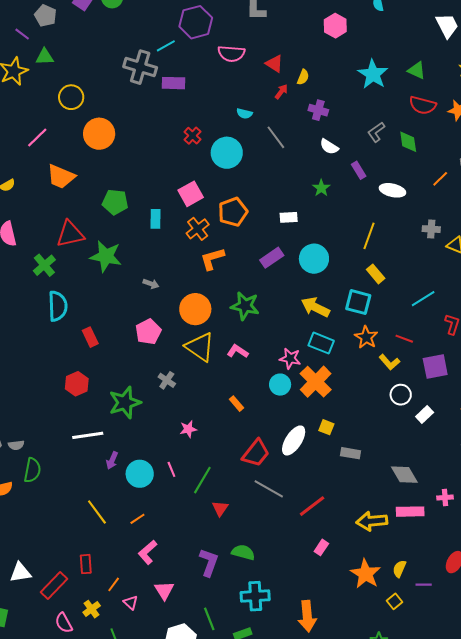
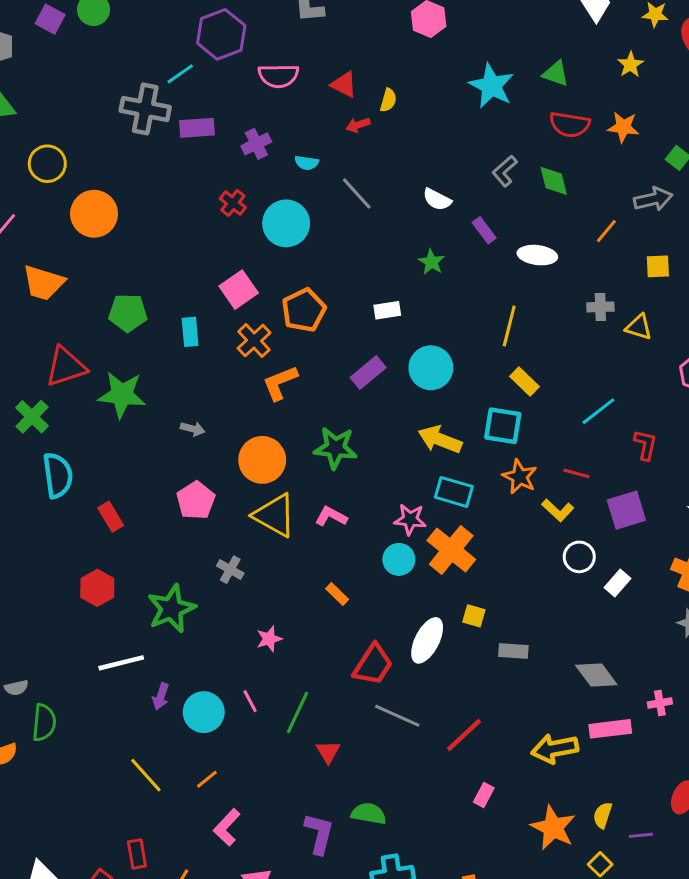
red arrow: (281, 92) -> (358, 125), turned -140
purple cross: (318, 110) -> (256, 144), moved, turned -36

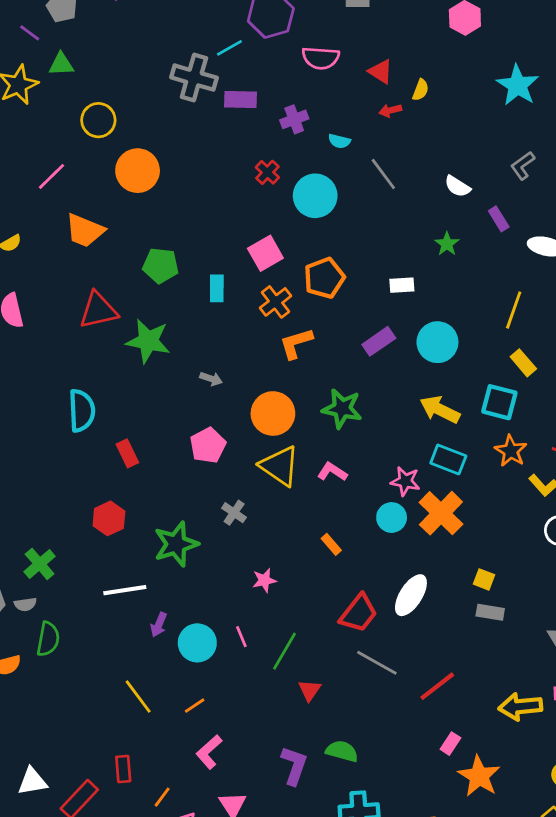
green cross: (32, 417) -> (40, 564), moved
yellow square: (474, 616) -> (484, 579), moved
orange star: (553, 828) -> (479, 776), moved

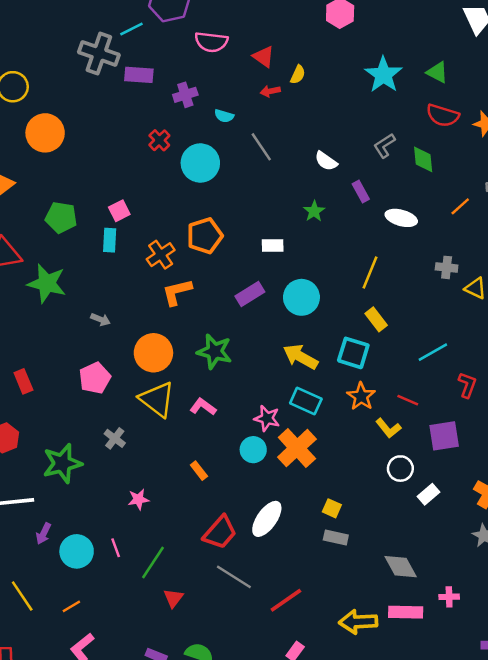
pink square: (265, 253) -> (119, 211), moved, size x0.7

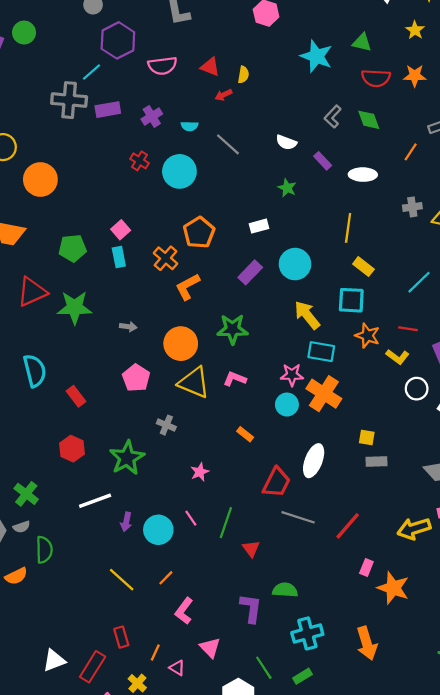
yellow arrow: (301, 357) -> (307, 315), turned 36

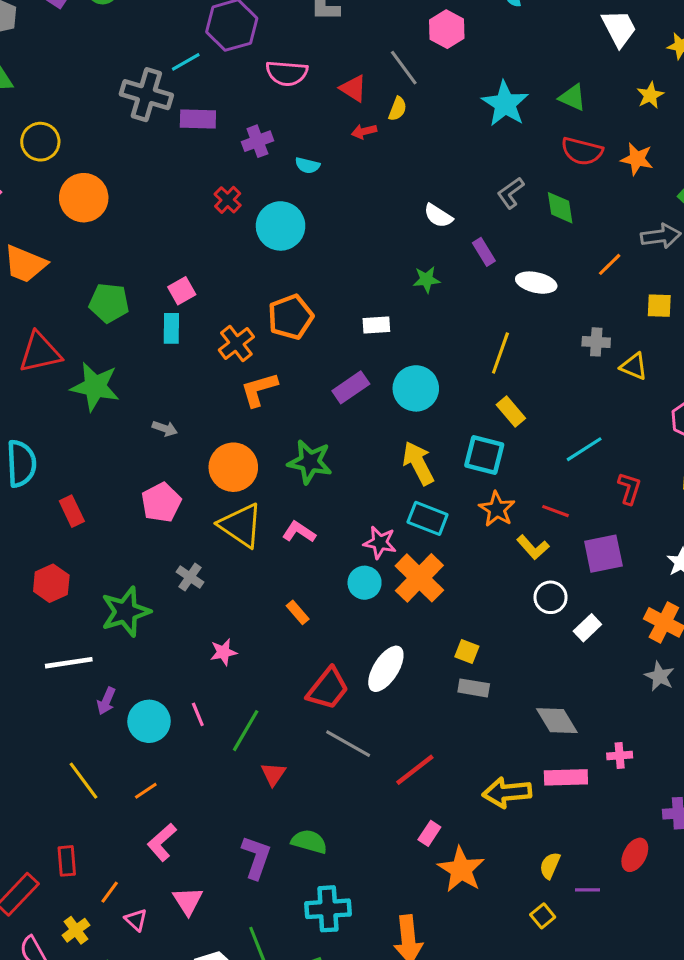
gray line: (228, 144) -> (404, 68), moved
green star: (287, 188) -> (426, 280), turned 30

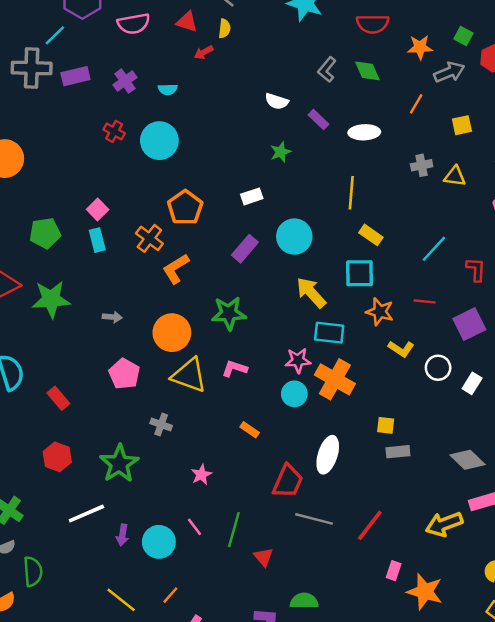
orange star: (637, 159) -> (420, 47), moved
yellow L-shape: (533, 547) -> (401, 349), moved

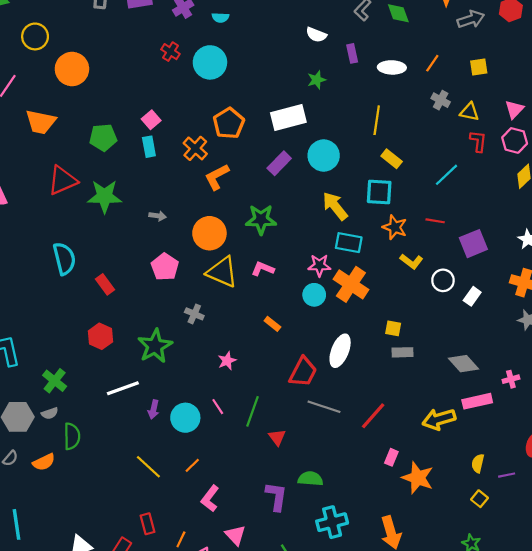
orange line: (416, 104) -> (432, 63), moved
purple rectangle: (318, 120) -> (352, 53), turned 30
gray cross: (422, 165) -> (441, 100), turned 36
white rectangle: (252, 196) -> (288, 117), size x1.8
red L-shape: (476, 269) -> (478, 141), moved

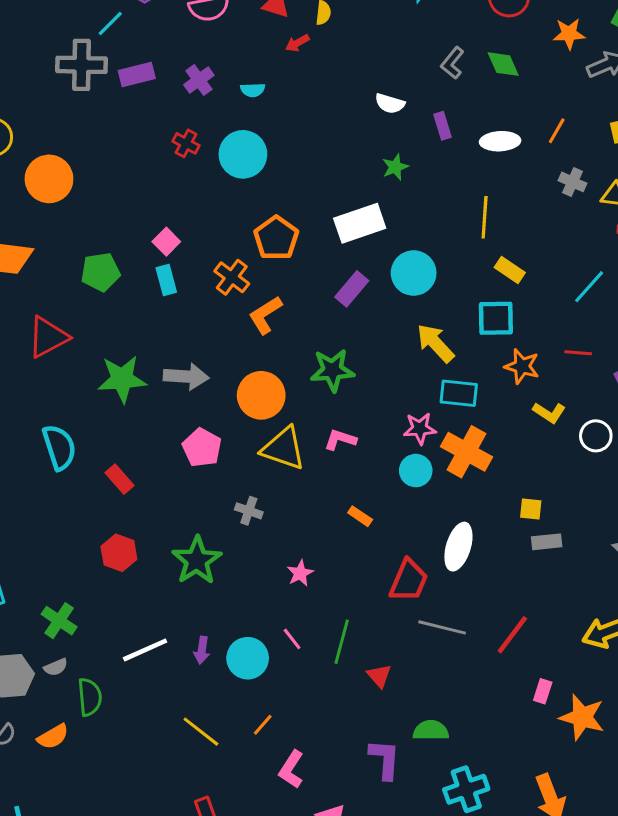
green star: (105, 196) -> (122, 379), moved
gray arrow: (158, 216) -> (186, 377), size x1.8
white line: (123, 388) -> (145, 650), moved

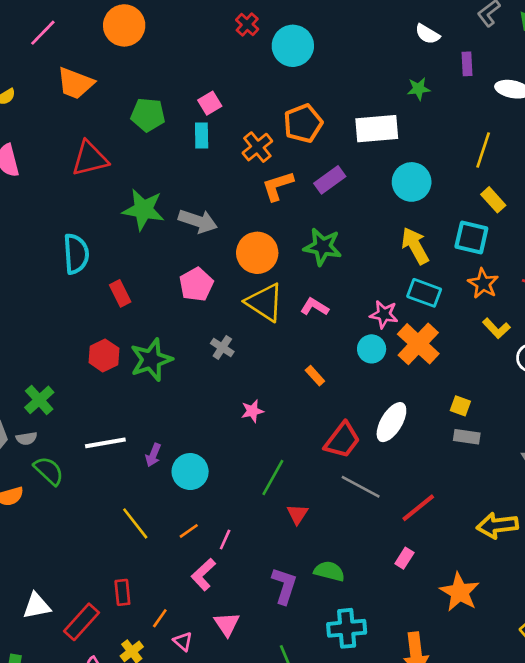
purple rectangle: (352, 289) -> (330, 180), moved
green star: (197, 560) -> (151, 360), moved
pink line: (292, 639) -> (225, 539), moved, turned 48
pink rectangle: (543, 691) -> (404, 558), moved
green semicircle: (90, 697) -> (49, 471), turned -56

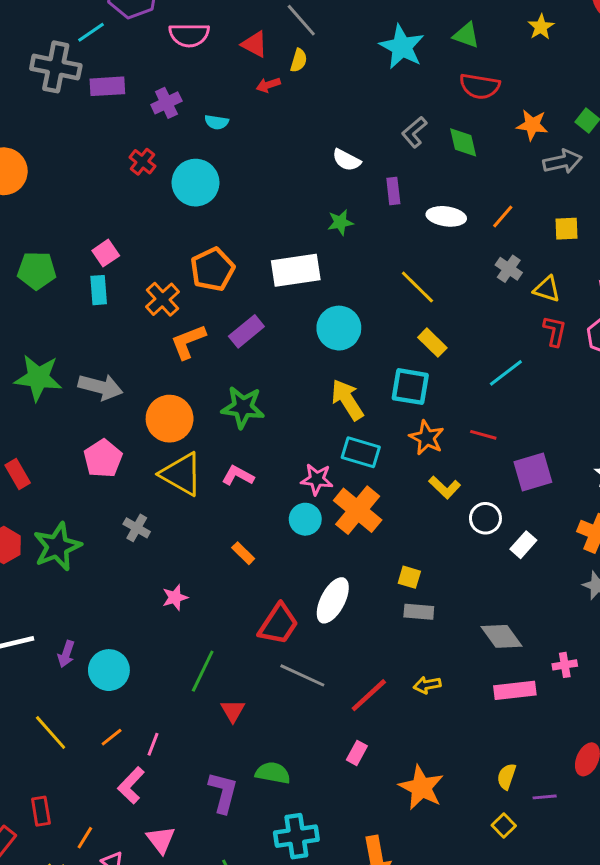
yellow line: (483, 150) -> (417, 287), turned -60
yellow arrow: (497, 525) -> (427, 685), moved, size x0.6

